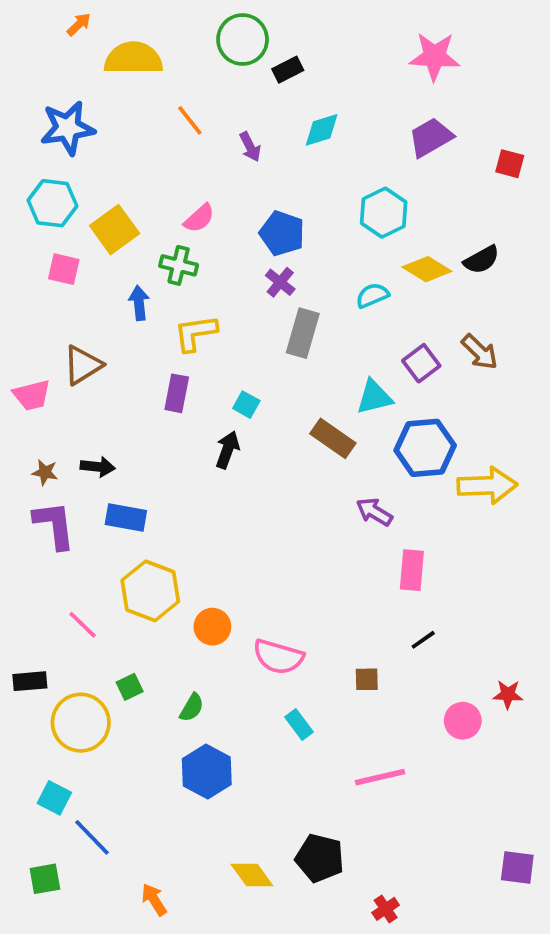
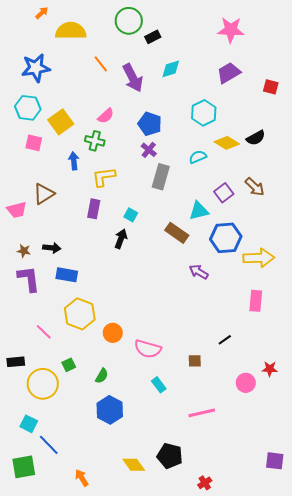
purple arrow: (250, 147) -> (133, 78), size x1.8
pink rectangle: (412, 570) -> (256, 301), moved
green square: (45, 879) -> (24, 467), size x1.4

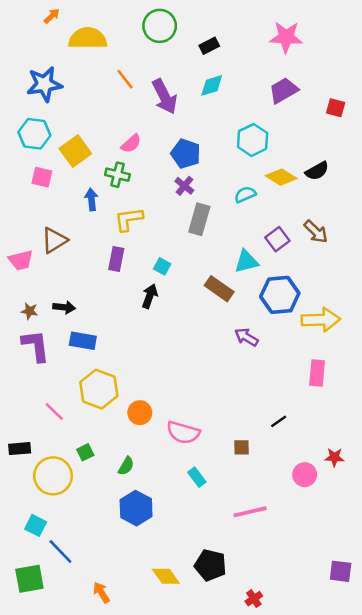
black rectangle: (153, 37) -> (209, 46), moved

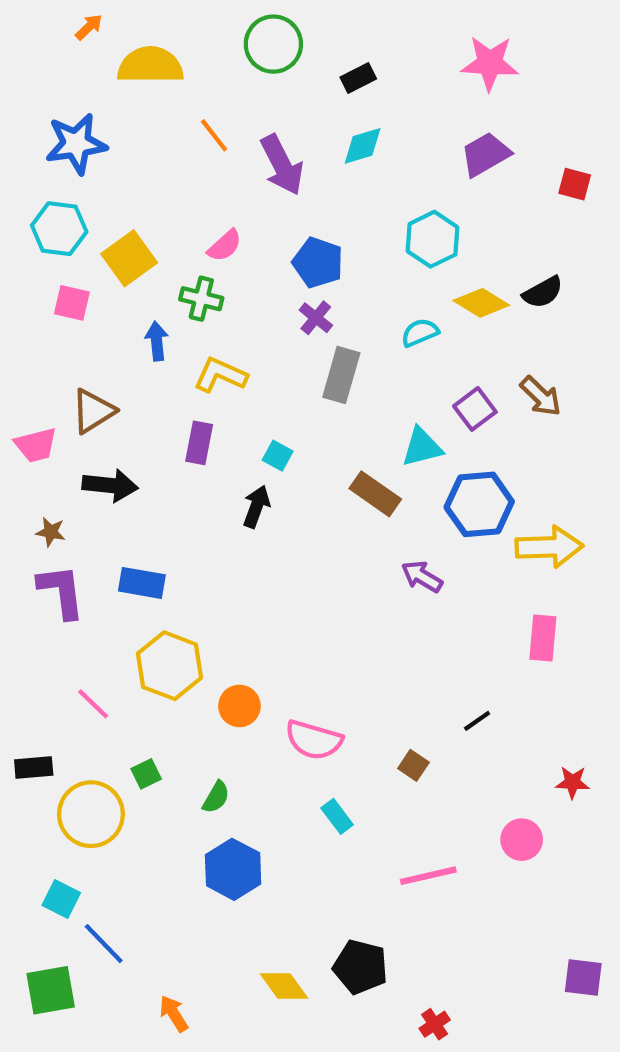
yellow L-shape: (129, 219) -> (220, 375), turned 32
black arrow: (64, 307) -> (110, 485), moved, size x1.4
brown square: (241, 447) -> (413, 765), turned 35
pink circle: (305, 475) -> (522, 840), moved

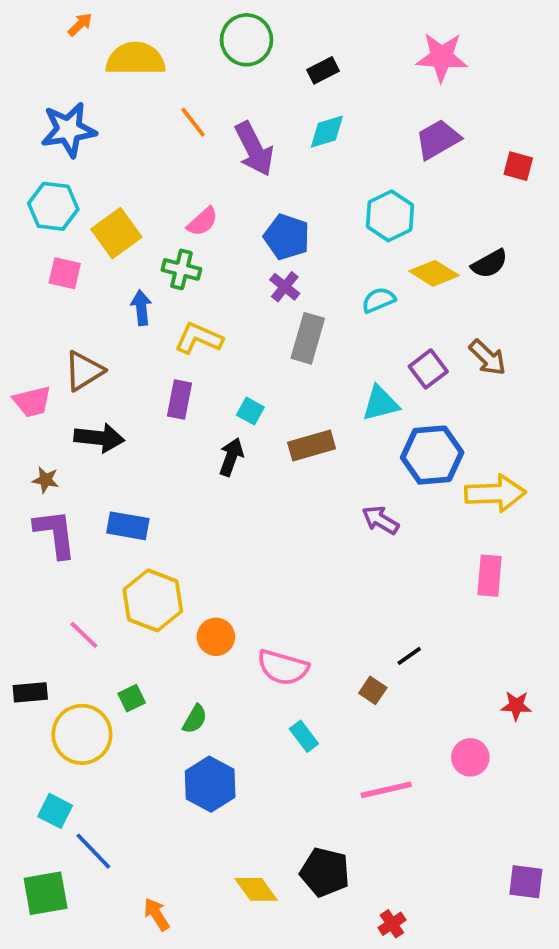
brown rectangle: (375, 494) -> (312, 445), moved, turned -51
black line: (477, 721) -> (409, 656), moved

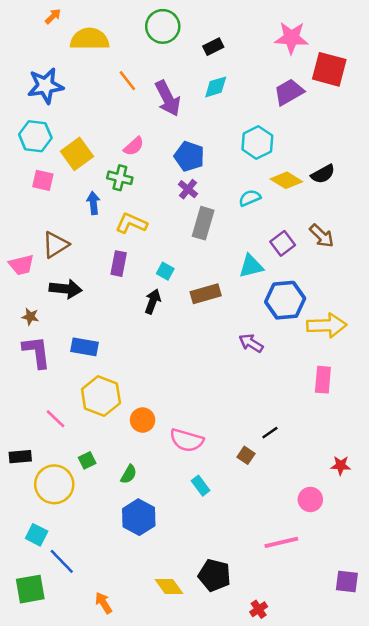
red square: (518, 166) -> (329, 69), moved, size x1.8
pink line: (386, 790) -> (281, 542), moved

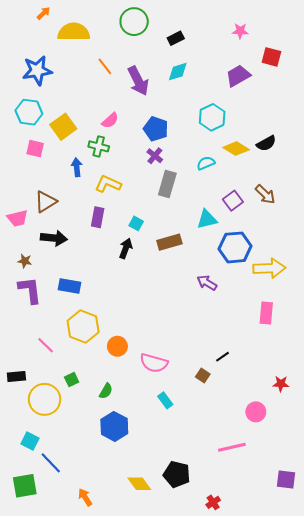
pink star: (291, 38) -> (240, 31), size x0.6
red square: (329, 69) -> (271, 57), size x0.7

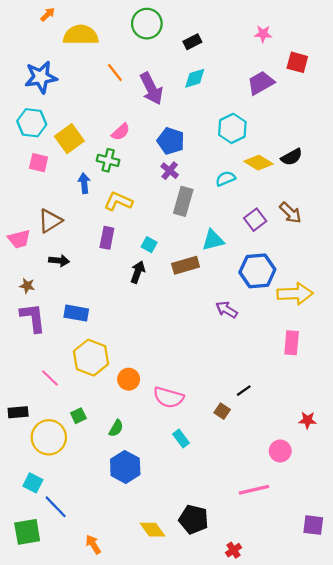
cyan triangle: (207, 219) -> (213, 240), moved
black arrow: (54, 238) -> (59, 261), size x0.7

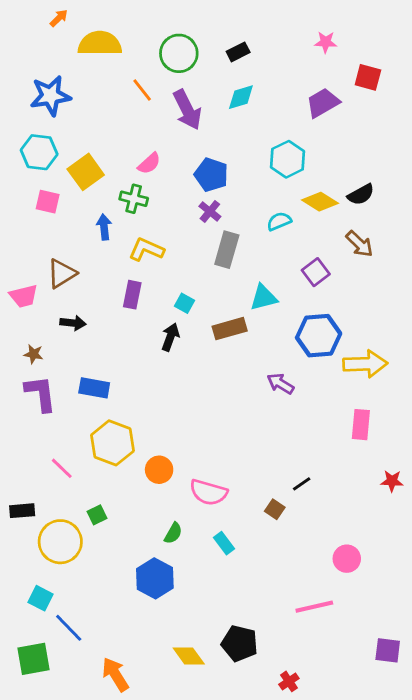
green circle: (147, 24) -> (179, 53), moved
brown arrow: (290, 213) -> (359, 244), moved
red star: (308, 420) -> (392, 481), moved
green semicircle: (116, 428) -> (173, 533), moved
orange arrow: (93, 544) -> (115, 674), size x1.4

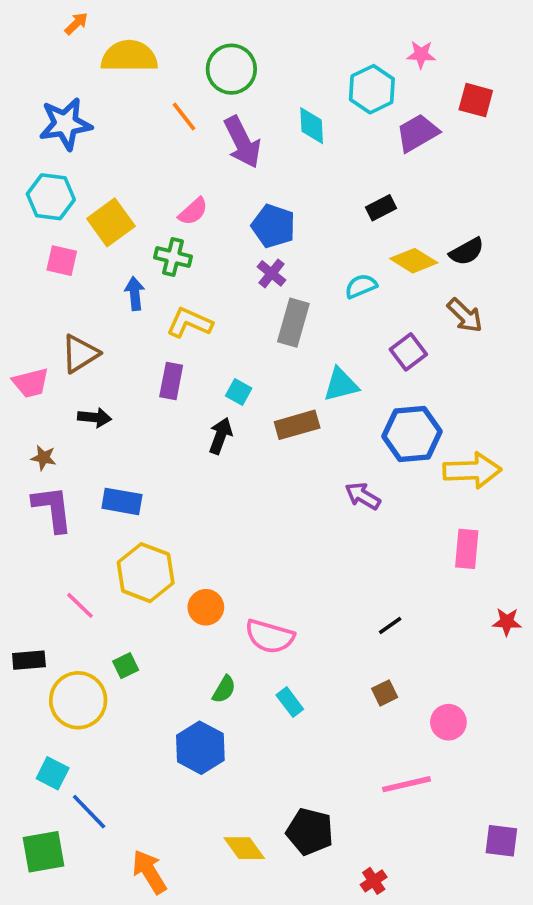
black rectangle: (238, 52) -> (381, 208), moved
cyan diamond: (241, 97) -> (312, 126), turned -76
cyan hexagon: (288, 159) -> (372, 89), moved
brown square: (275, 509) -> (385, 693), moved, turned 30

